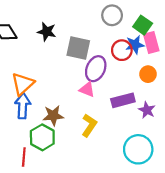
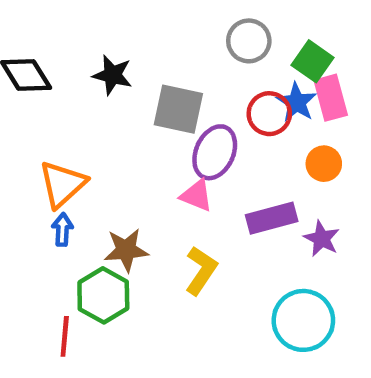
blue star: (135, 45) -> (297, 102), turned -30
blue arrow: (23, 106) -> (62, 230), size x0.6

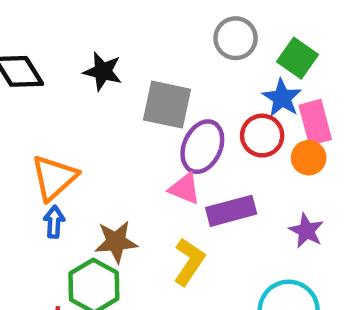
pink rectangle: (331, 98) -> (315, 122), moved
red circle: (269, 114) -> (262, 136), moved
purple rectangle: (272, 218) -> (231, 211), moved

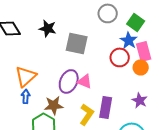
purple ellipse: (202, 147) -> (69, 81), moved
purple rectangle: (231, 211) -> (106, 107), moved, turned -65

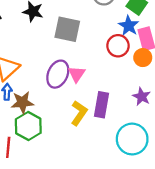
pink triangle: (85, 81) -> (77, 74), turned 42
brown star: (54, 105) -> (22, 102), moved

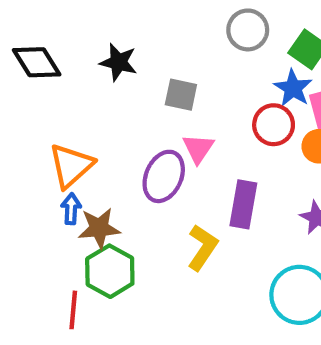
gray square: (67, 29) -> (181, 95), size x0.7
pink triangle: (77, 74) -> (198, 148), moved
purple rectangle: (101, 105) -> (243, 204), moved

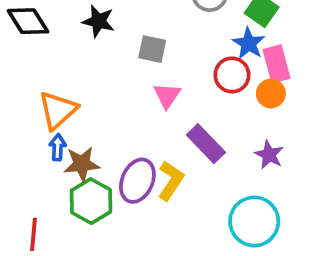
purple ellipse: (164, 176) -> (137, 181), moved
purple rectangle: (243, 204) -> (206, 144), turned -54
red line: (73, 310) -> (34, 234), moved

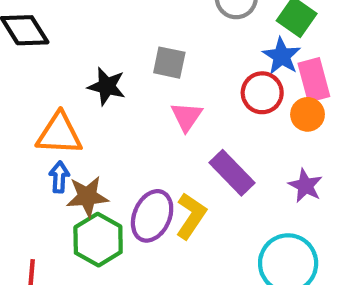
black star: (98, 21) -> (107, 86), moved
orange triangle: (58, 110) -> (59, 134), turned 45

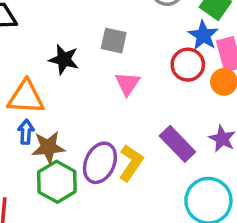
purple rectangle: (232, 173) -> (177, 144), moved

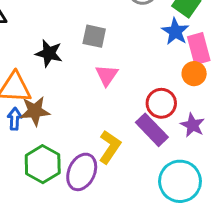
red circle: (188, 65) -> (161, 103), moved
brown star: (48, 147) -> (35, 111), moved
purple ellipse: (100, 163) -> (82, 172), moved

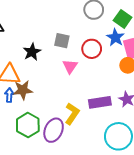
black star: (49, 53) -> (32, 52), turned 30
red circle: (161, 103) -> (92, 49), moved
purple rectangle: (152, 130) -> (100, 102), turned -55

